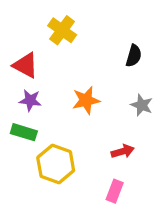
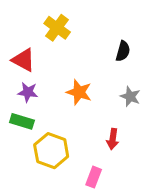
orange star: (86, 100) -> (79, 92), turned 30
red arrow: (123, 151) -> (113, 139), turned 114
pink rectangle: (115, 191) -> (94, 177), moved

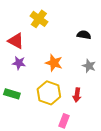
black semicircle: (123, 51) -> (84, 35), turned -96
green rectangle: (22, 121) -> (12, 94), moved
yellow hexagon: (51, 151) -> (49, 93), moved

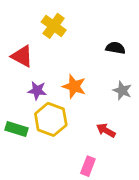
purple star: (19, 63) -> (37, 91), moved
yellow hexagon: (49, 93) -> (51, 119), moved
red arrow: (77, 95) -> (106, 130), turned 112

